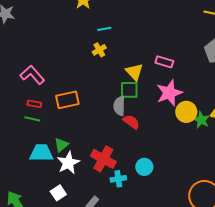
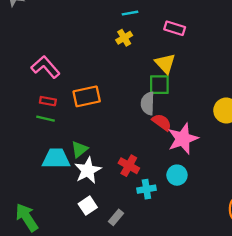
pink rectangle: (164, 62) -> (175, 28), moved
pink star: (169, 93) -> (183, 139), moved
red cross: (103, 159) -> (129, 166), size x0.7
white square: (58, 193) -> (88, 206), moved

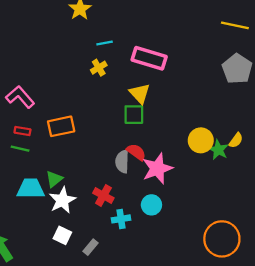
pink rectangle: (175, 28) -> (149, 58), size x1.6
gray semicircle: (148, 103) -> (122, 161), moved
white square: (88, 206) -> (62, 235), turned -30

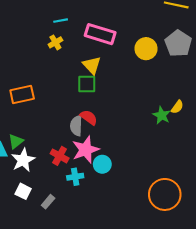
yellow circle: (201, 140) -> (146, 49), moved
pink star: (157, 169) -> (86, 150), moved

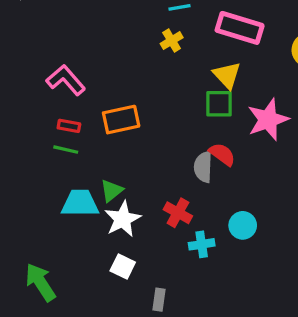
pink star: (86, 150) -> (268, 120), moved
gray rectangle: (48, 202) -> (159, 300), moved, turned -32

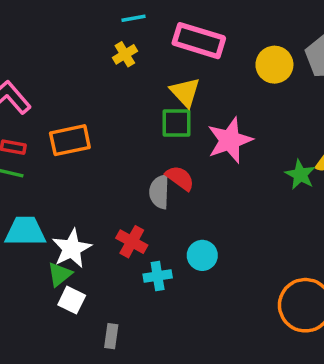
green triangle: (112, 191) -> (60, 274), moved

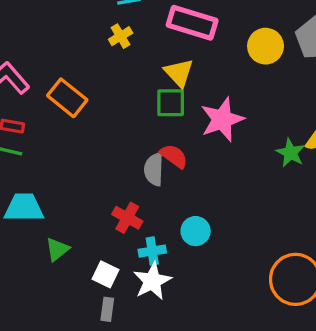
orange rectangle: (70, 140) -> (67, 98), moved, turned 51
white star: (72, 249) -> (152, 281), moved
white square: (72, 300) -> (106, 274), moved

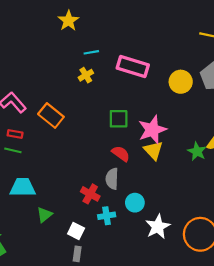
yellow triangle: (179, 73) -> (153, 150), moved
gray semicircle: (154, 169) -> (112, 179), moved
white star: (152, 281) -> (158, 227), moved

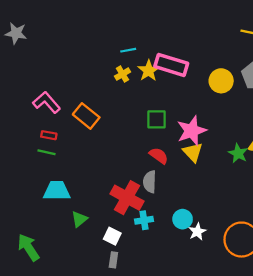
yellow star: (68, 21) -> (149, 71), moved
red cross: (90, 194) -> (127, 198), size x1.6
cyan circle: (135, 203) -> (183, 219), moved
white star: (158, 227) -> (197, 232), size x0.7

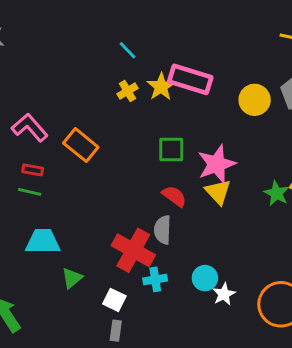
cyan line: (128, 50) -> (127, 50), moved, turned 56

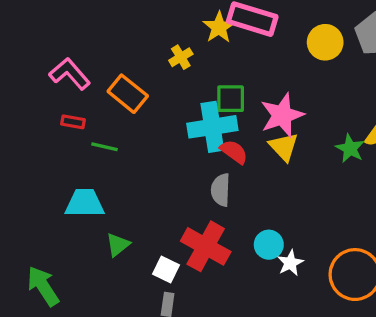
yellow cross: (127, 91) -> (181, 57), moved
green line: (30, 192) -> (105, 147), moved
red cross: (133, 250) -> (206, 246), moved
cyan cross: (155, 279) -> (212, 127), moved, size x1.8

